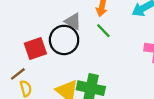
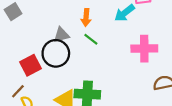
gray triangle: (73, 21) -> (61, 35), turned -35

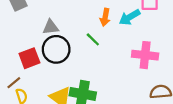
orange arrow: (86, 18) -> (105, 17), moved
gray triangle: (61, 35) -> (51, 27), moved

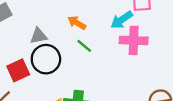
orange arrow: (105, 17) -> (77, 23), moved, turned 114
pink cross: (145, 55) -> (134, 40), moved

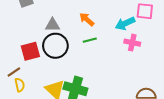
pink cross: (134, 40) -> (132, 43), size x0.7
green line: (84, 46) -> (90, 40), turned -64

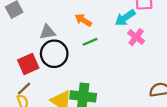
pink cross: (132, 43) -> (136, 37), turned 35
brown line: (14, 72) -> (24, 89), moved

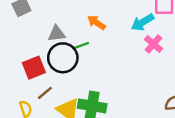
green line: (90, 42) -> (81, 46), moved
brown line: (24, 89) -> (45, 93), moved

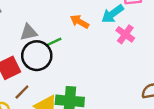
orange arrow: (96, 23) -> (79, 22), moved

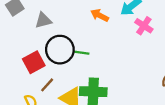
gray triangle: (29, 32) -> (43, 20), moved
green line: (54, 42) -> (81, 53), moved, turned 35

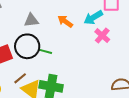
gray triangle: (43, 20) -> (31, 20), moved
brown line: (47, 85) -> (20, 78), moved

